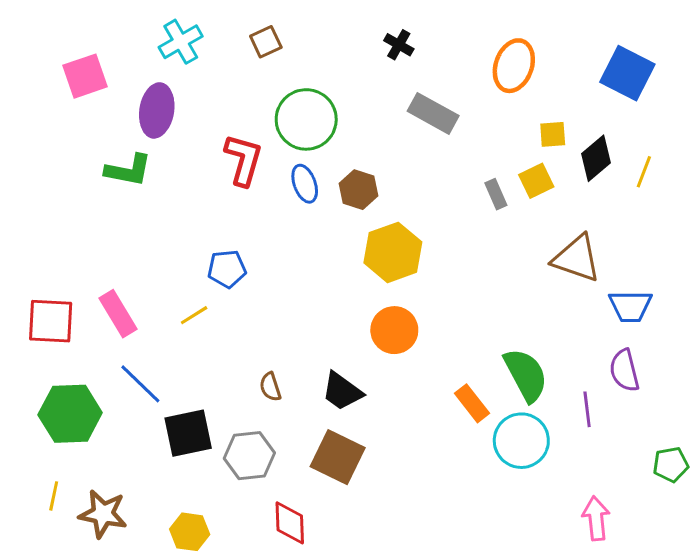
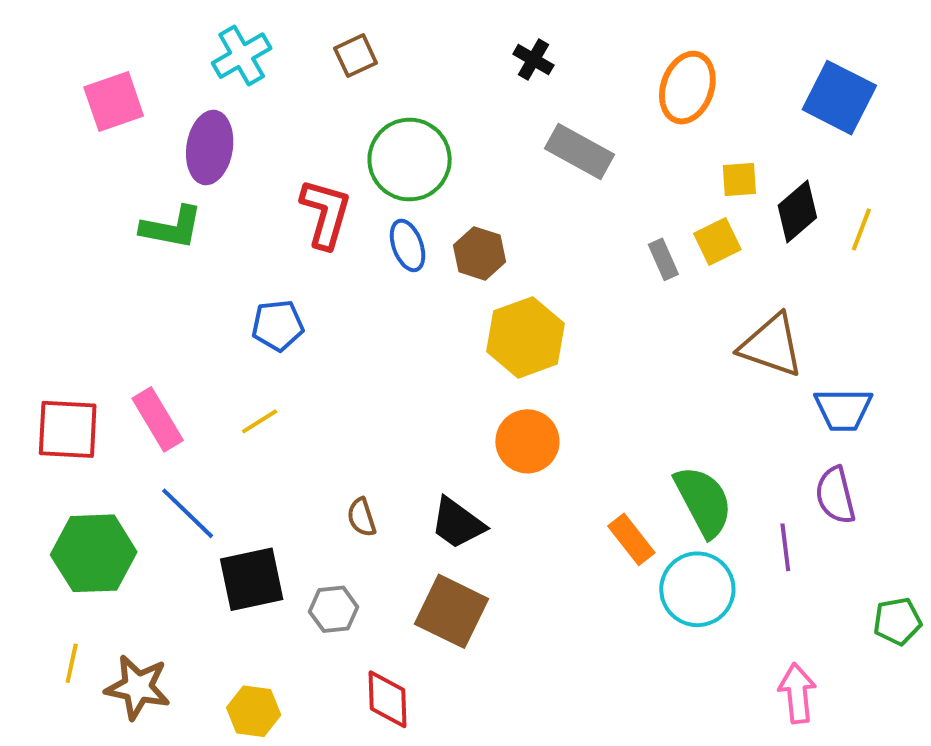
blue pentagon: (227, 269) -> (278, 325), moved
gray hexagon: (249, 456) -> (334, 609), size x0.7

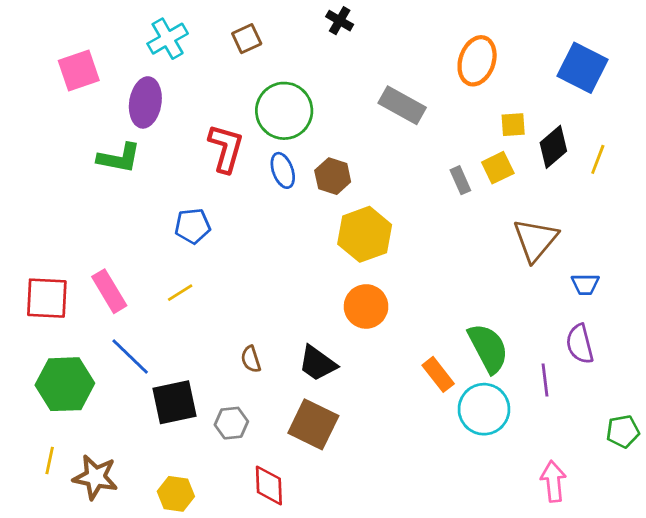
black cross: (533, 60) -> (340, 21), moved
brown triangle: (771, 345) -> (535, 240), turned 51
blue trapezoid: (843, 409) -> (585, 284), size x0.7

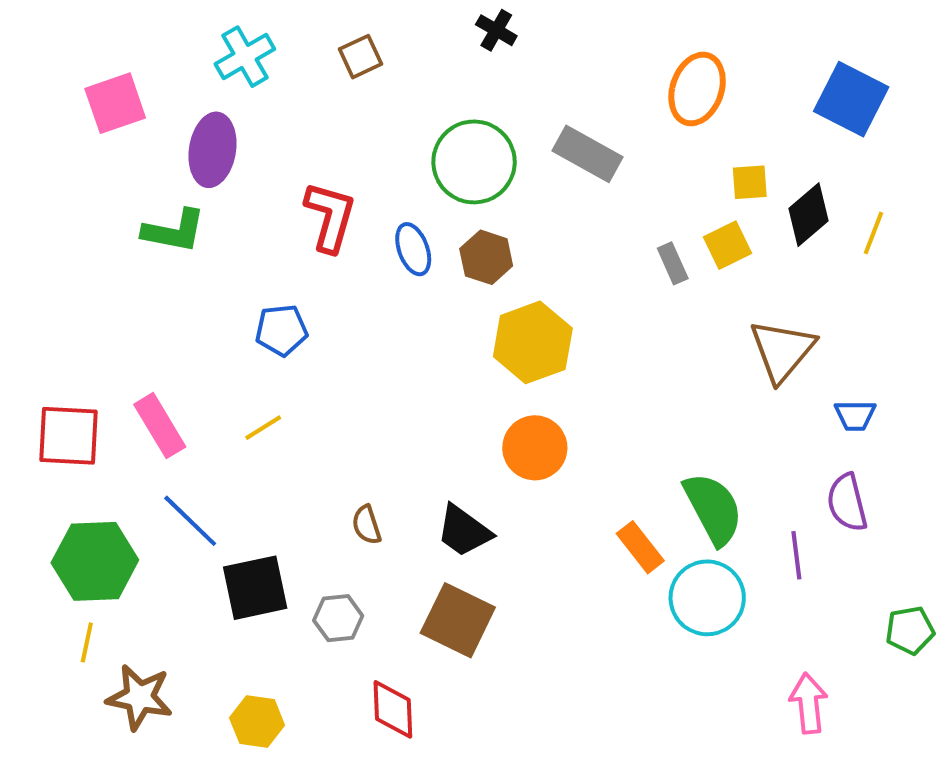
green circle: (284, 111) -> (474, 162), moved
yellow line: (50, 461) -> (87, 642), moved

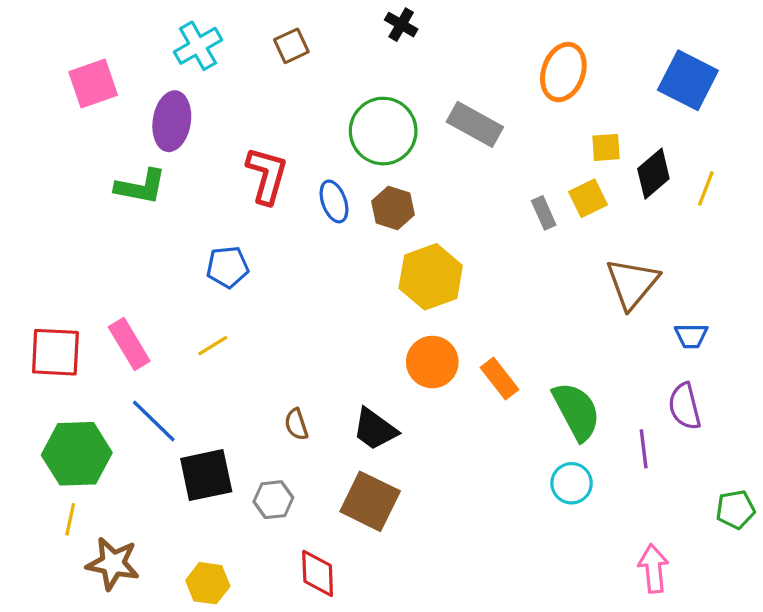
orange rectangle: (640, 547) -> (499, 378), moved
cyan circle: (707, 598) -> (572, 483), size x0.7

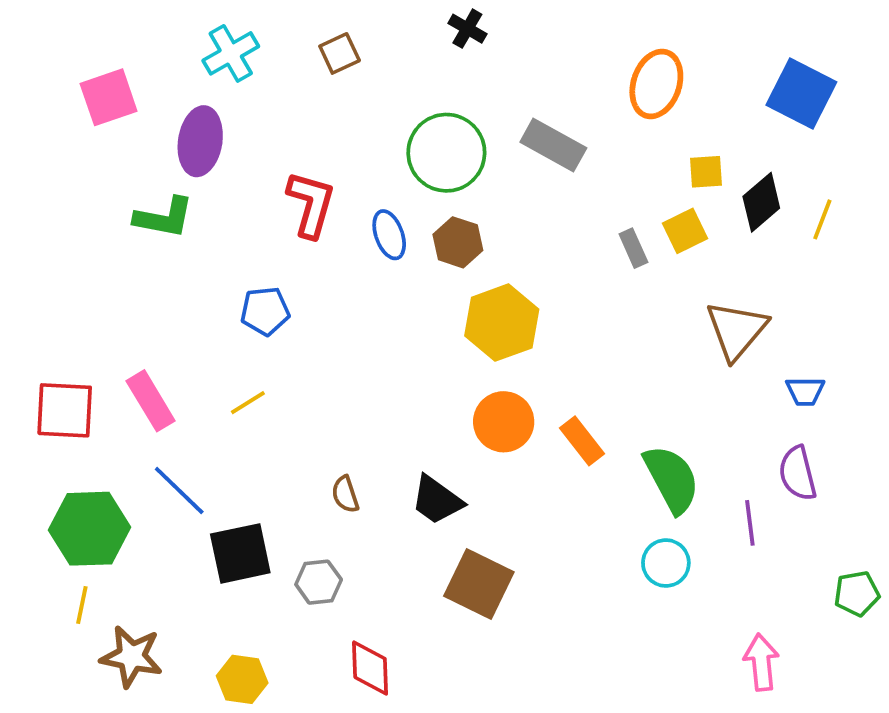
brown square: (370, 501) -> (479, 584), moved

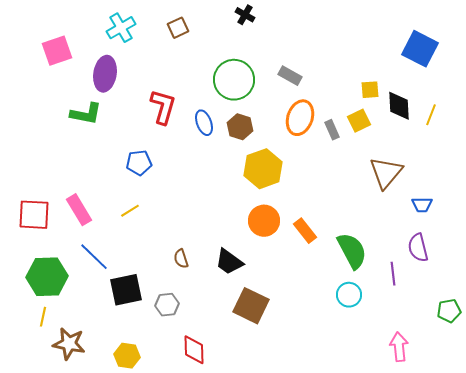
orange ellipse: (656, 84) -> (300, 118), moved
gray rectangle: (553, 145) -> (290, 76), size x0.7
black diamond: (761, 202) -> (399, 106), turned -52

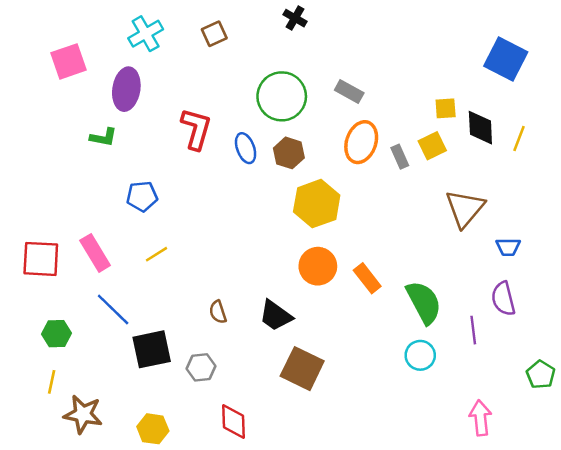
green L-shape: (86, 114) -> (103, 137), size x0.7
blue pentagon: (139, 163) -> (142, 196), moved
green hexagon: (47, 277) -> (56, 334), size x0.6
green pentagon: (449, 311) -> (541, 375), turned -30

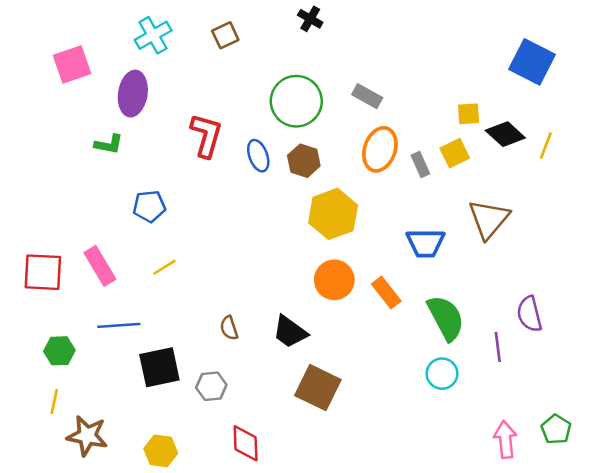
black diamond: (480, 128) -> (505, 134), turned -45
blue trapezoid: (508, 247) -> (426, 243), moved, size x1.5
blue line: (113, 310) -> (119, 325), turned -48
green pentagon: (541, 375) -> (556, 429), moved

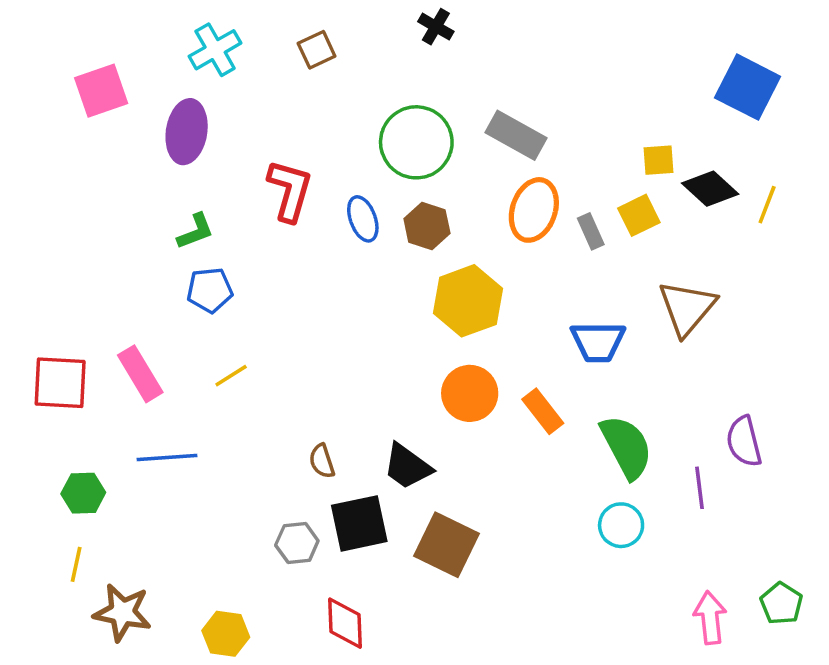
gray rectangle: (367, 96) -> (516, 135), size x1.4
green L-shape: (109, 144) -> (195, 231), moved, turned -32
black square: (159, 367) -> (359, 523), moved

